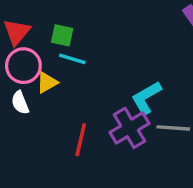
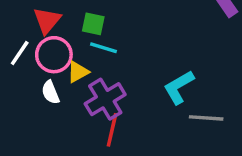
purple cross: (129, 128) -> (105, 99), moved

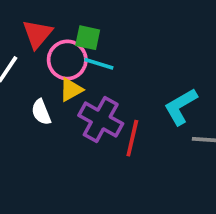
pink circle: (54, 55) -> (67, 60), moved
purple cross: (105, 99) -> (101, 120), turned -30
red line: (112, 130) -> (132, 138), moved

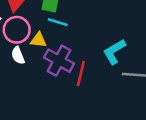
pink circle: (67, 60) -> (17, 30), moved
yellow triangle: (71, 90) -> (38, 40), turned 36

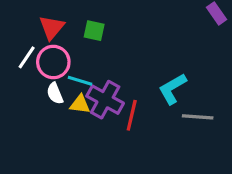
cyan line: (58, 22) -> (80, 81), moved
yellow triangle: (38, 40) -> (80, 104), moved

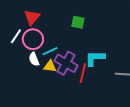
green square: (94, 31) -> (78, 22), moved
cyan line: (80, 81) -> (50, 51), turned -42
cyan L-shape: (172, 89) -> (95, 58), moved, turned 30

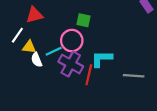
red triangle: (32, 17) -> (34, 15), turned 36
pink circle: (33, 39) -> (72, 41), moved
yellow triangle: (50, 66) -> (29, 47), moved

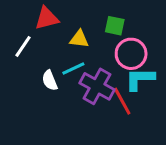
pink circle: (72, 41) -> (131, 54), moved
yellow triangle: (29, 47) -> (79, 39), moved
red line: (89, 75) -> (122, 101), turned -42

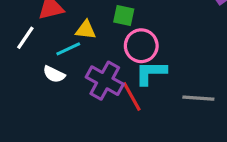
cyan line: (73, 69) -> (68, 49), moved
white semicircle: (50, 80) -> (54, 74), turned -42

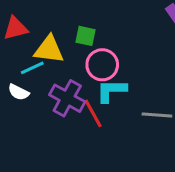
yellow triangle: (86, 30) -> (49, 50), size x1.5

